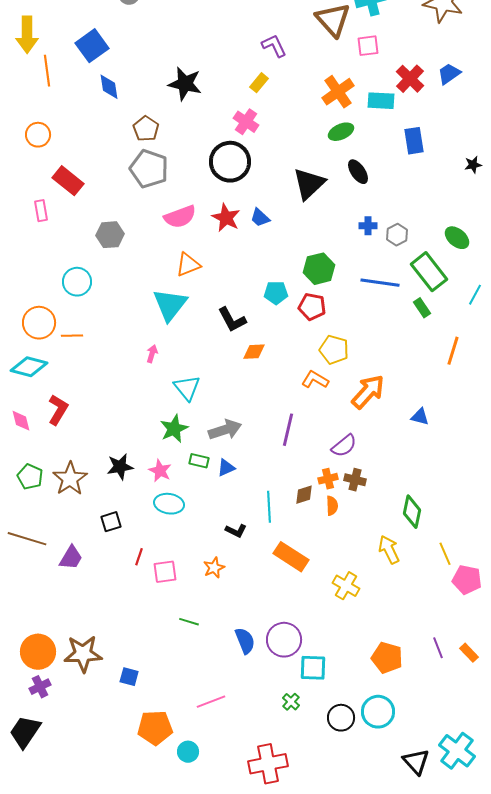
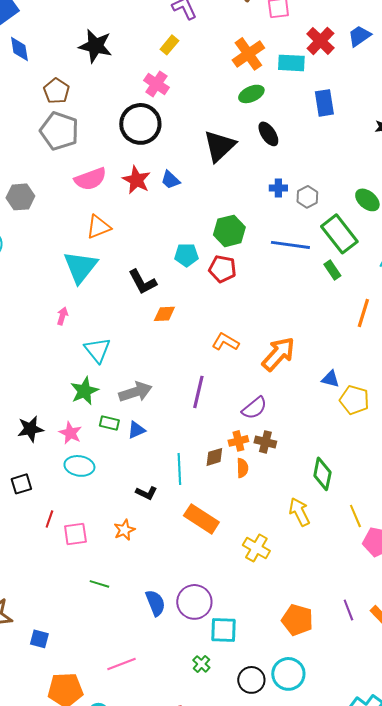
yellow pentagon: (334, 350) -> (354, 400), moved

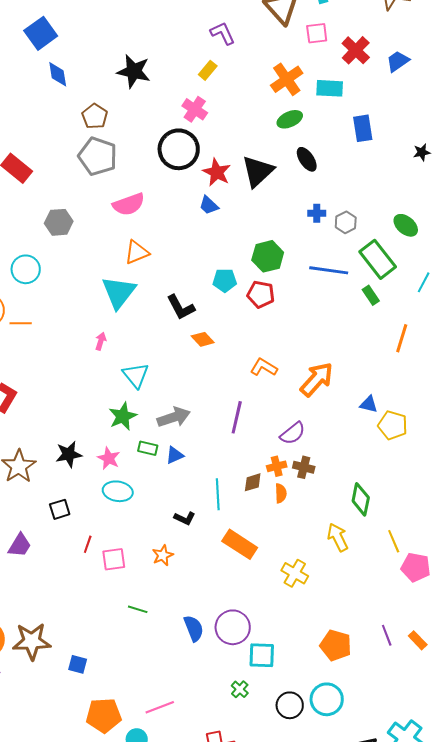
red cross: (320, 41) -> (356, 50), moved
red star: (136, 180) -> (217, 172), moved
orange diamond: (164, 314) -> (203, 339), turned 50
pink line: (121, 664) -> (160, 707), moved

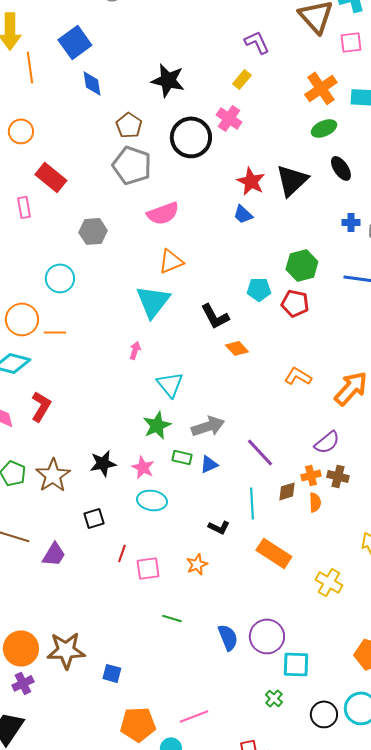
black circle: (179, 149) -> (191, 137), moved
purple line: (237, 417) -> (260, 452), moved, turned -56

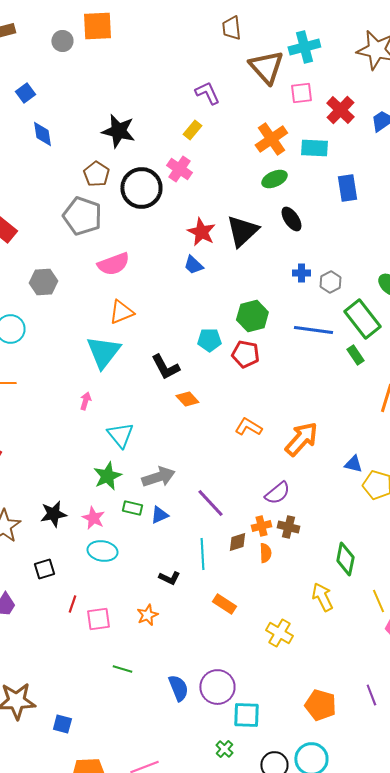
blue square: (75, 42) -> (25, 93), size x0.6
brown pentagon: (129, 125) -> (96, 174), moved
orange rectangle: (274, 553) -> (224, 604), size x0.7

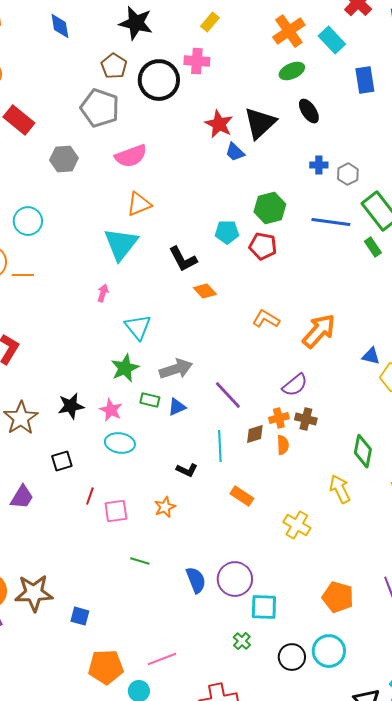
cyan rectangle: (314, 148) -> (332, 40), turned 44
pink cross: (179, 169) -> (197, 61), turned -30
blue trapezoid: (193, 265) -> (235, 152), moved
gray hexagon: (43, 282) -> (64, 159), moved

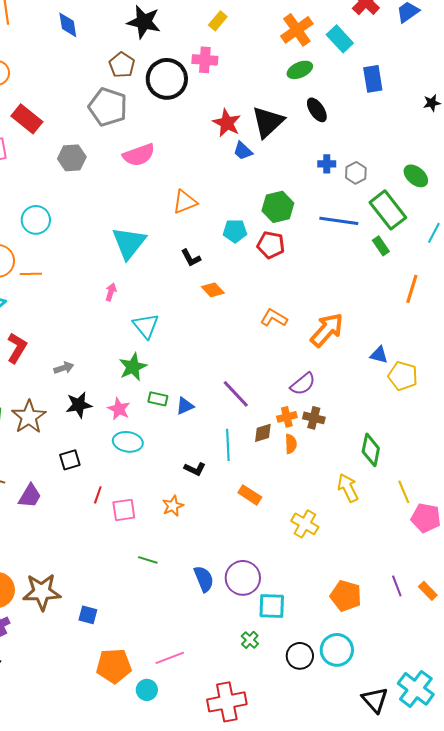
orange triangle: (139, 204) -> (185, 202), moved
black L-shape: (183, 259) -> (191, 258), size x0.7
gray arrow: (176, 369) -> (64, 368), moved, size x0.6

